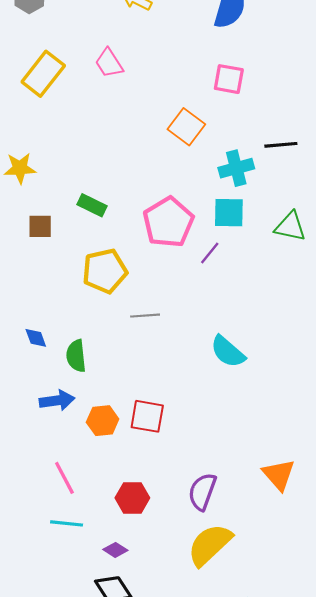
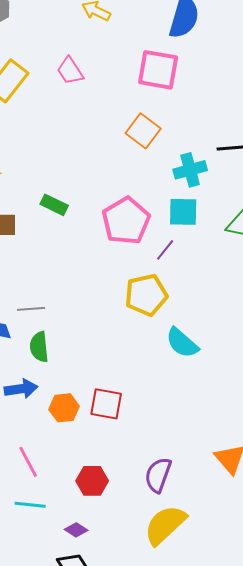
pink square: (229, 79) -> (158, 70), moved, size x1.4
yellow pentagon: (105, 271) -> (146, 295), moved
gray line: (145, 316) -> (31, 309), moved

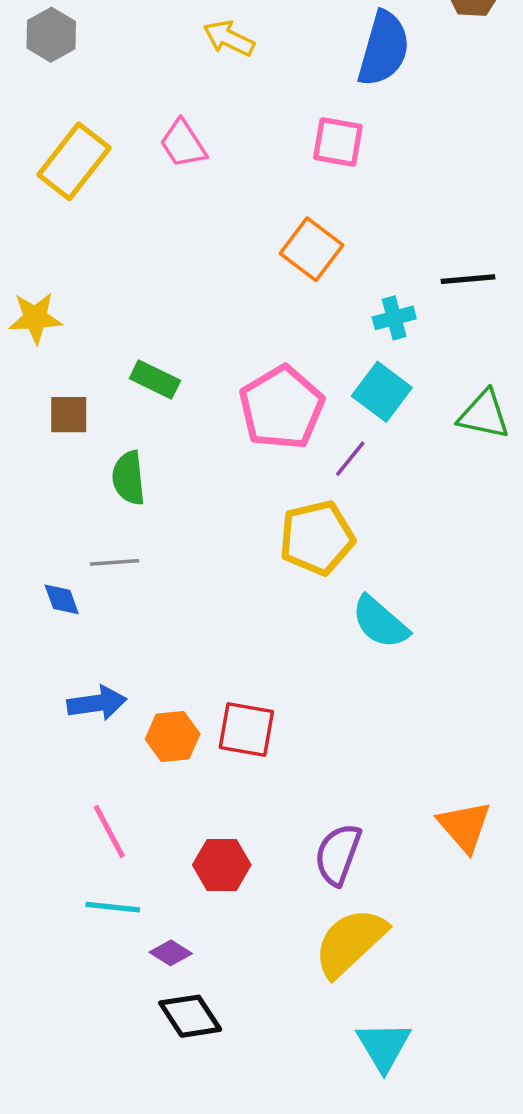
pink square: (158, 70) -> (338, 142), size x0.7
cyan cross: (190, 170) -> (394, 318), size x0.7
cyan square: (183, 212) -> (382, 392), turned 36
green semicircle: (39, 347) -> (129, 478), moved
purple diamond: (76, 530) -> (171, 953), moved

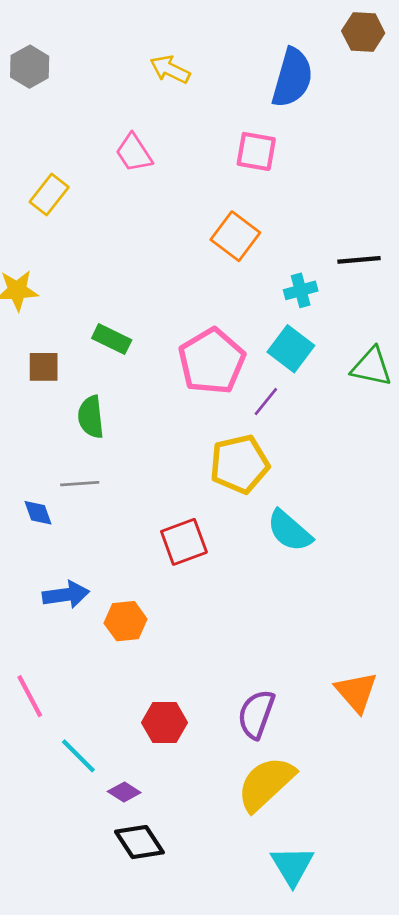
yellow rectangle: (74, 161) -> (49, 195), moved, size x0.7
red square: (246, 729) -> (184, 542), moved, turned -30
pink line: (109, 831) -> (30, 696), moved
cyan line: (113, 907) -> (78, 756), turned 39

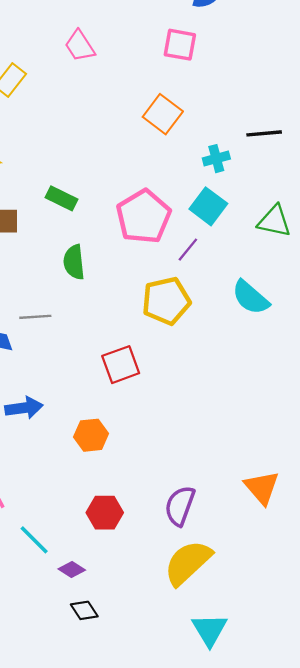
green semicircle: (91, 417) -> (74, 262), moved
cyan semicircle: (290, 531) -> (250, 297), moved
orange hexagon: (126, 621) -> (91, 435), moved
black diamond: (139, 842) -> (84, 610), size x0.7

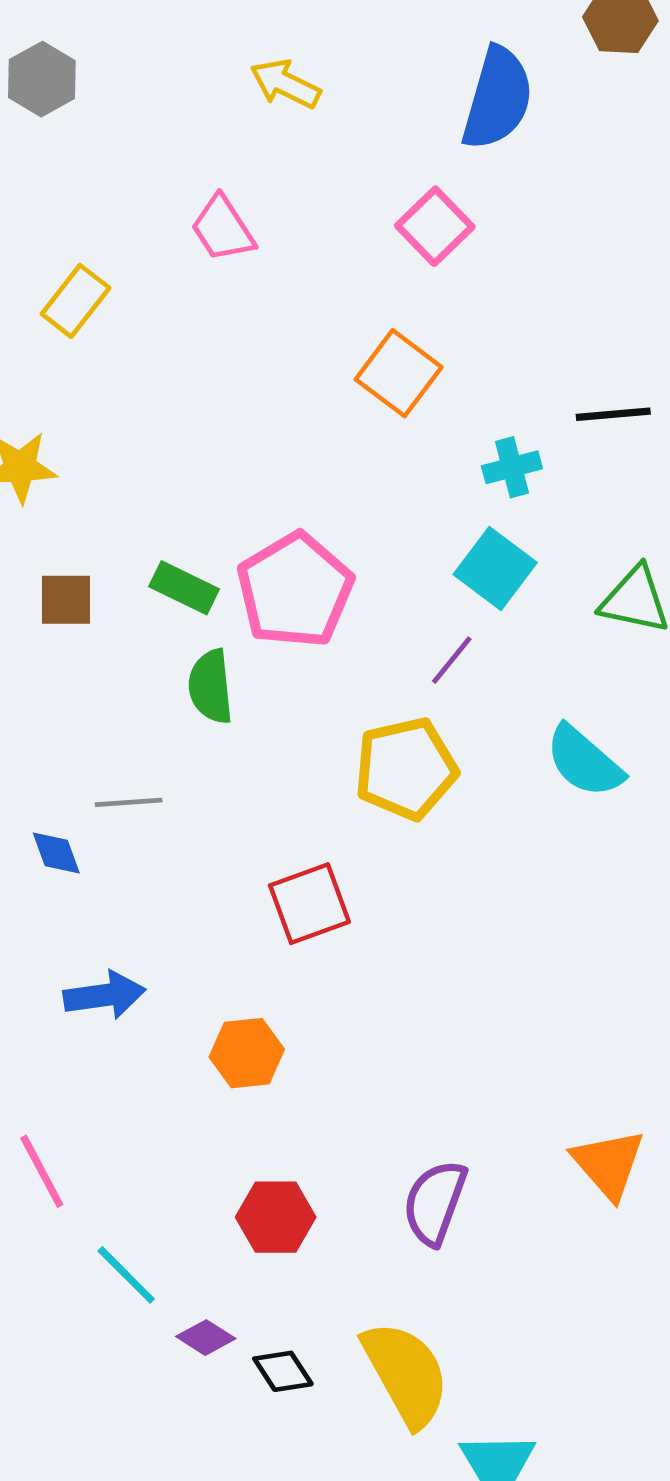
pink square: (180, 45) -> (435, 226), turned 36
green rectangle: (61, 198) -> (184, 588), moved
pink pentagon: (143, 217) -> (295, 590), moved
yellow semicircle: (188, 563) -> (406, 1374), moved, turned 104
black diamond: (84, 610) -> (283, 1371), moved

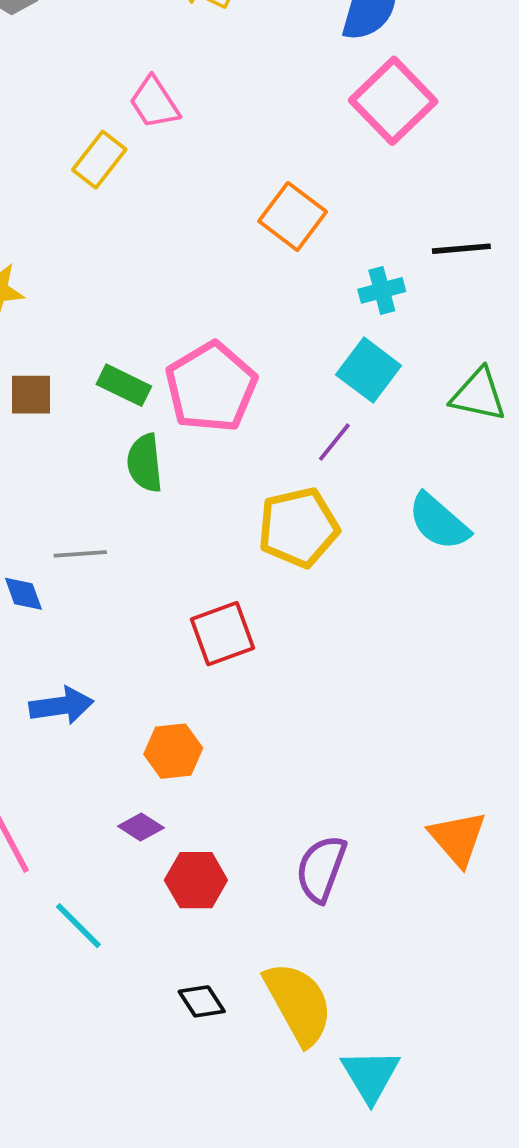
pink square: (435, 226) -> (393, 101), moved, size x1.4
yellow rectangle: (76, 301) -> (99, 160), moved
purple diamond: (206, 1338) -> (141, 827), moved

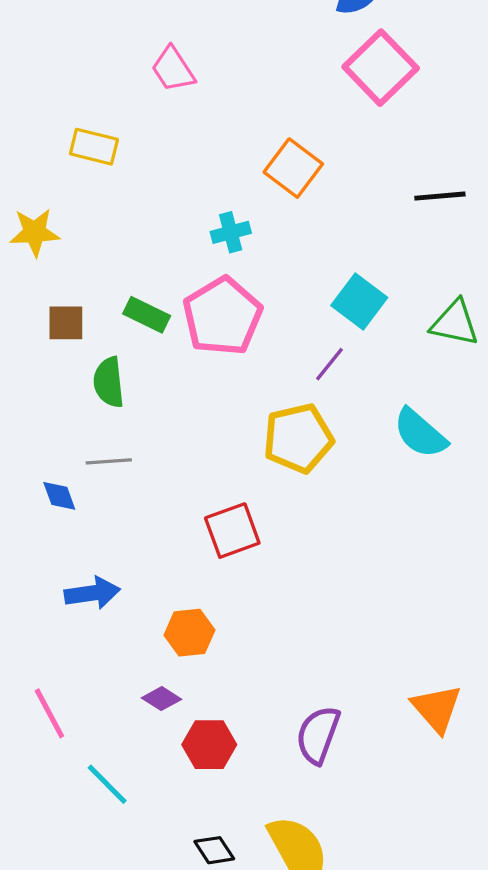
yellow rectangle: (99, 160) -> (94, 147), moved, turned 66
cyan cross: (382, 290) -> (231, 232), moved
green semicircle: (145, 463) -> (109, 382), moved

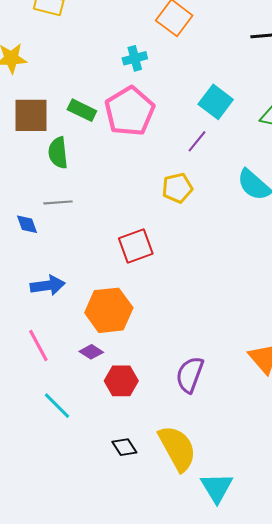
brown square: (66, 323) -> (31, 115), size x1.5
yellow pentagon: (298, 438) -> (177, 188), size x0.7
orange hexagon: (189, 633) -> (109, 310), size x1.5
pink line: (49, 713) -> (38, 346), moved

